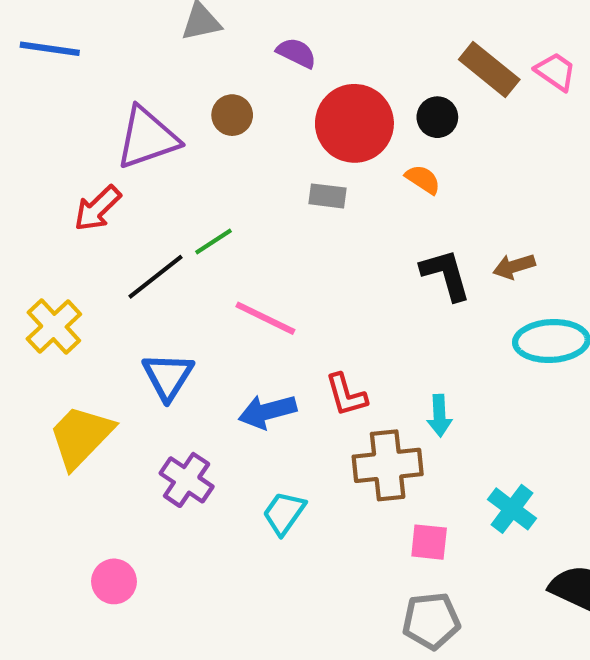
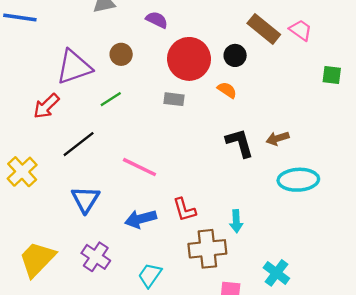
green line: (213, 242) -> (111, 99), moved
yellow trapezoid: (81, 436) -> (37, 259), moved

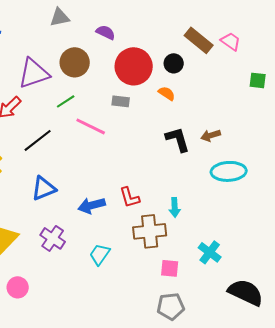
brown circle: (121, 54) -> (75, 62), size x1.5
pink line: (140, 167) -> (91, 126), moved
blue triangle: (85, 199) -> (44, 188), turned 36

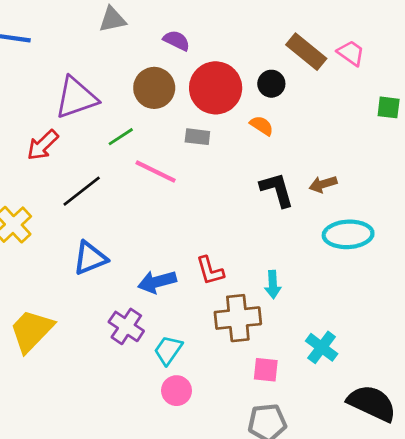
brown circle: (75, 62) -> (154, 88), moved
purple cross: (53, 238) -> (126, 326), moved
pink circle: (18, 287) -> (177, 391), moved

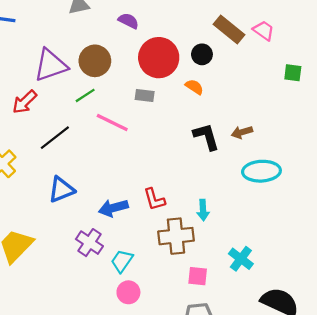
brown circle: (154, 88) -> (95, 61), moved

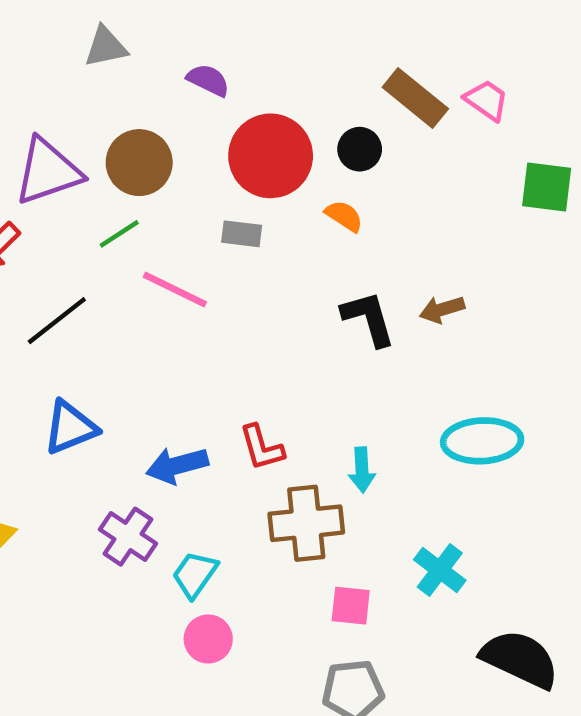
green square: (293, 73) -> (547, 187), size x1.4
cyan ellipse: (261, 171) -> (482, 441), moved

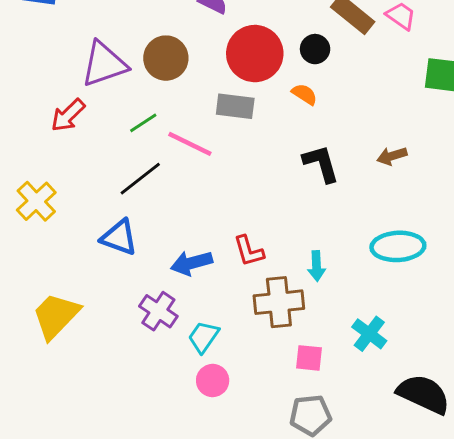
green line: (119, 234) -> (143, 123), moved
gray rectangle: (242, 234) -> (235, 106), size x1.4
brown arrow: (442, 309) -> (392, 156), moved
black line: (57, 321) -> (140, 179), moved
blue triangle: (70, 427) -> (119, 237), turned 42

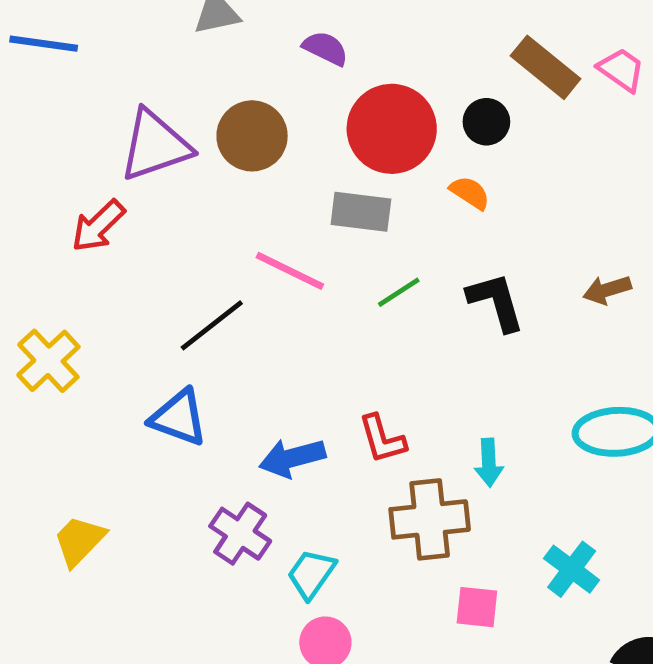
green line: (143, 123) -> (399, 292), moved
yellow trapezoid: (56, 316) -> (79, 541), size x0.7

